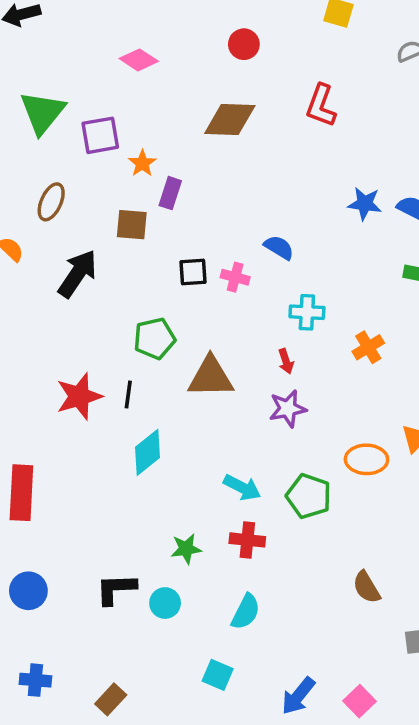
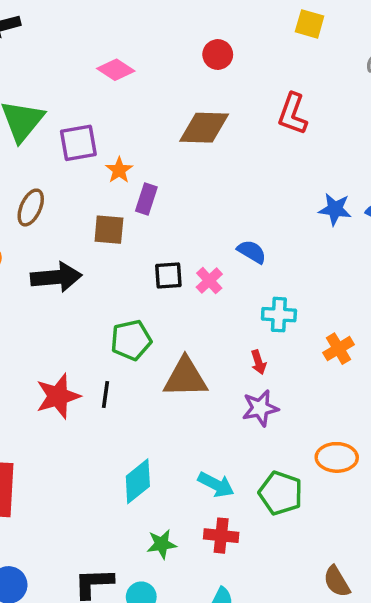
black arrow: (77, 274) -> (56, 277), turned 51
pink cross: (235, 277) -> (209, 281), turned 32
cyan diamond: (148, 452) -> (138, 481), moved

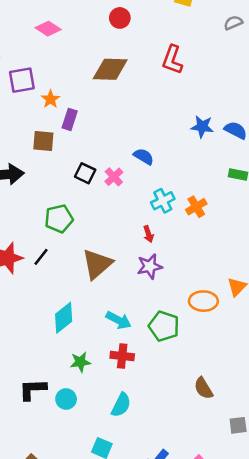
black square: (168, 276) -> (85, 173), turned 30
cyan cross: (279, 315) -> (163, 201), turned -30
orange cross: (338, 349) -> (196, 207), moved
brown triangle: (185, 378) -> (97, 264), moved, turned -40
black line: (106, 395) -> (41, 257), turned 30

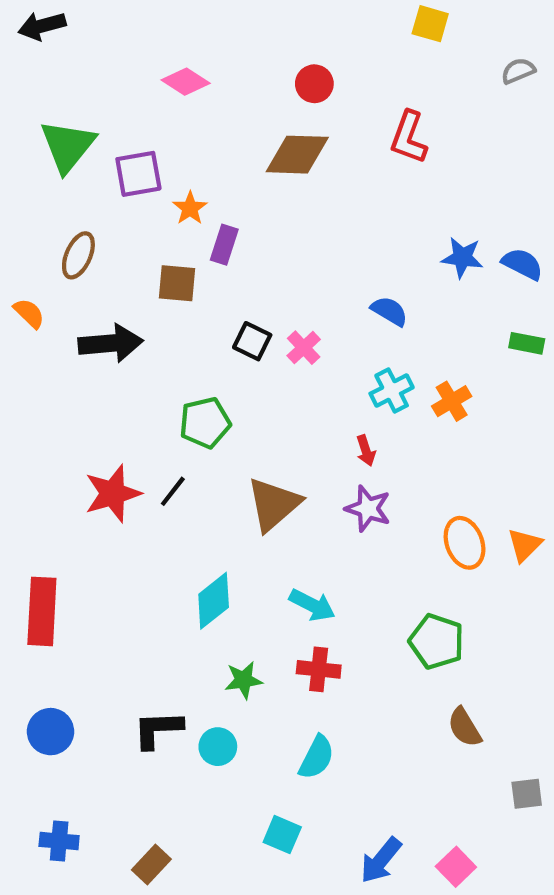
red circle: (120, 18) -> (314, 84), moved
blue semicircle: (144, 157) -> (389, 311), moved
purple star: (150, 266) -> (368, 508), turned 30
orange ellipse: (203, 301) -> (465, 543), moved, turned 68
green pentagon: (164, 326) -> (437, 641), moved

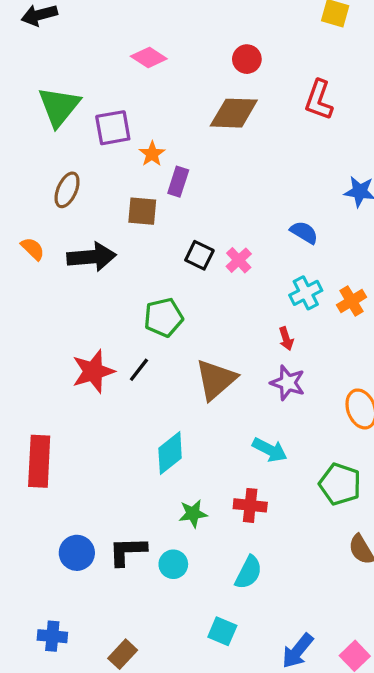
orange semicircle: (29, 313) -> (33, 249), moved
cyan arrow: (312, 605) -> (270, 450), moved
blue circle: (50, 732) -> (77, 553), moved

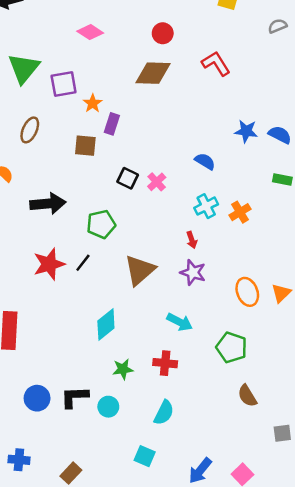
red L-shape: (319, 100) -> (216, 63), turned 128
black arrow: (92, 257) -> (48, 204), moved

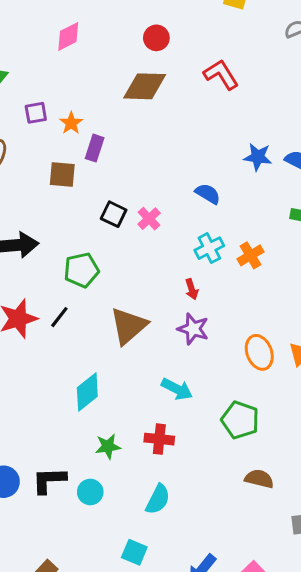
pink diamond: (90, 32) -> (68, 36), turned -60
purple square: (64, 84) -> (36, 113), moved, size x0.7
brown semicircle: (247, 396) -> (259, 479), turned 135

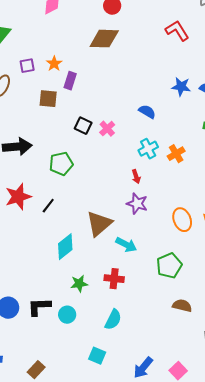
red L-shape: (221, 75) -> (177, 31), moved
purple square: (36, 113) -> (27, 66), moved
black line: (59, 317) -> (48, 206), moved
brown triangle: (128, 326) -> (99, 224), moved
green pentagon: (240, 420) -> (169, 266), turned 30

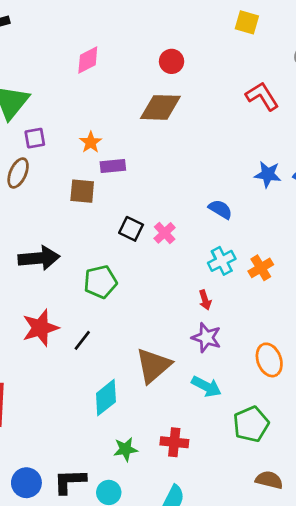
purple square: (27, 66) -> (35, 138), moved
purple rectangle: (70, 81) -> (113, 166), turned 66
cyan arrow: (126, 245) -> (206, 386), moved

